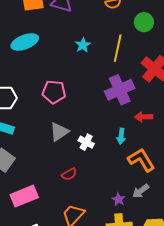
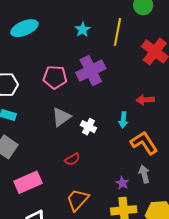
purple cross: (120, 90) -> (91, 71), moved
gray arrow: (141, 191) -> (144, 174), turned 114

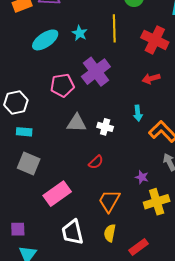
cyan ellipse: (24, 28) -> (45, 40), moved
red arrow: (145, 100) -> (151, 79), moved
gray triangle: (61, 117) -> (76, 123), turned 50
purple star: (122, 183) -> (142, 177), moved

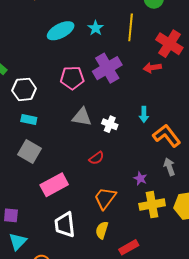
red arrow: (151, 79) -> (152, 68), moved

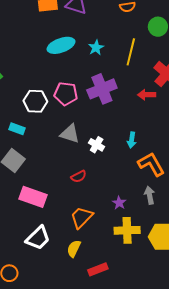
white hexagon: (24, 89) -> (35, 101), moved
pink rectangle: (54, 185) -> (33, 197), turned 40
white trapezoid: (65, 225) -> (38, 238), turned -136

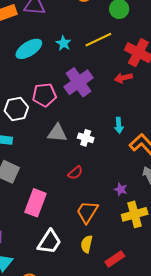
yellow line: (131, 52) -> (98, 40), turned 64
pink rectangle: (33, 197) -> (35, 203), turned -76

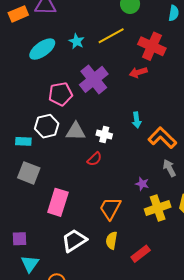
white hexagon: (16, 109) -> (47, 126), moved
red semicircle: (75, 173) -> (94, 159), moved
white trapezoid: (49, 242) -> (74, 240), turned -152

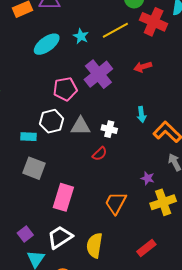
red cross: (152, 46) -> (154, 22), moved
purple square: (19, 239) -> (25, 234), turned -35
white trapezoid: (74, 240) -> (60, 237), moved
yellow semicircle: (112, 240) -> (94, 245), moved, size x1.4

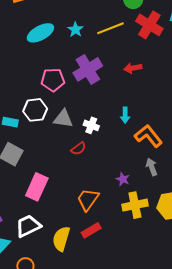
red rectangle: (146, 248) -> (91, 230), moved

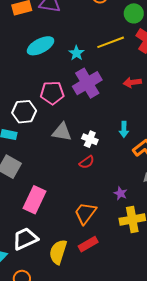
cyan star: (75, 30) -> (76, 53), moved
white hexagon: (35, 110) -> (24, 112), moved
red semicircle: (78, 149) -> (87, 162), moved

